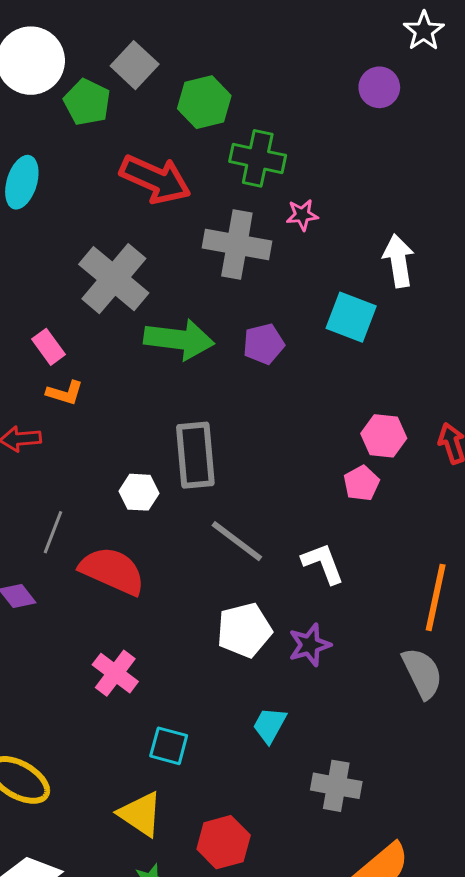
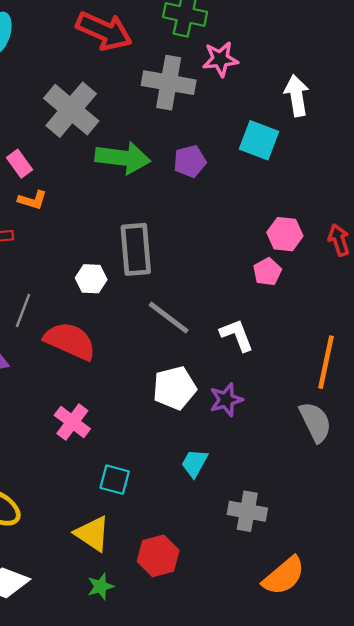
pink star: (302, 215) -> (220, 59), size x1.4

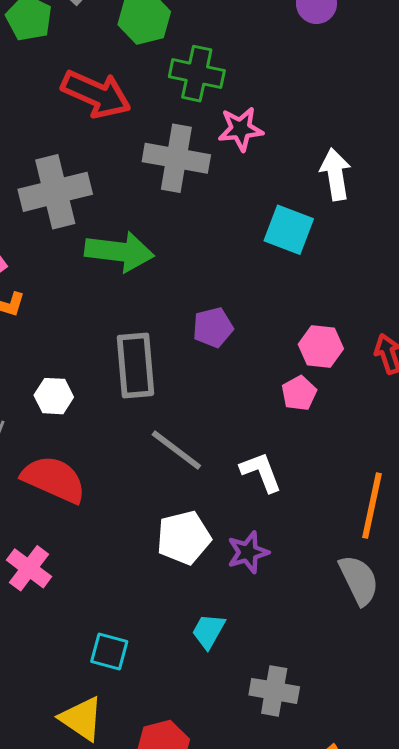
gray cross: (71, 110) -> (55, 192), turned 36
purple pentagon: (190, 161) -> (213, 328), moved
white hexagon: (91, 279) -> (54, 396), moved
pink cross: (72, 422) -> (29, 568), moved

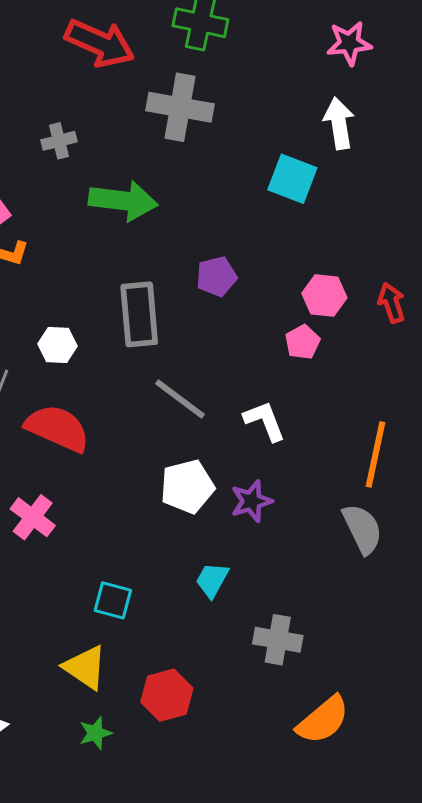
pink star: (241, 129) -> (349, 43), moved
gray cross: (55, 192) -> (59, 141), size x0.5

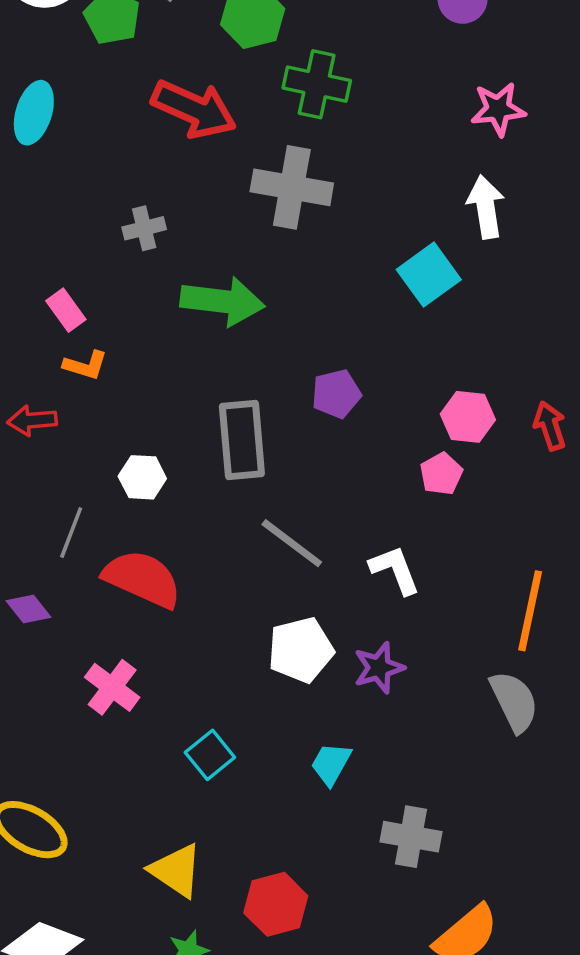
cyan square: (292, 179) -> (429, 275), turned 33
cyan square: (113, 600) -> (210, 755), moved, turned 36

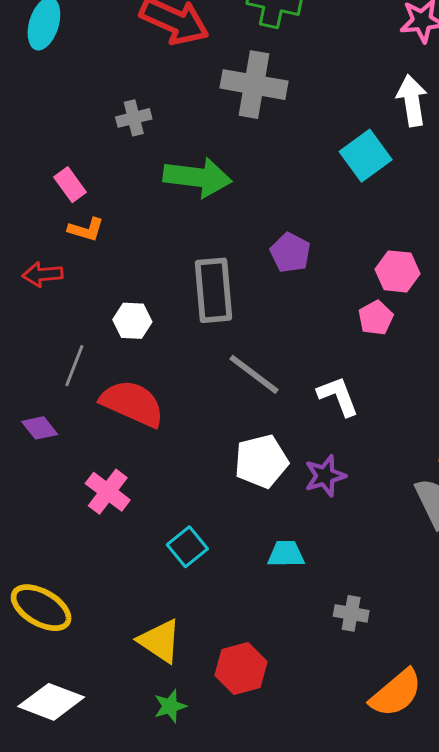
purple pentagon: (336, 394) -> (290, 253), turned -30
cyan trapezoid: (331, 764) -> (286, 554), turned 60
gray cross: (411, 837) -> (351, 613), size x0.7

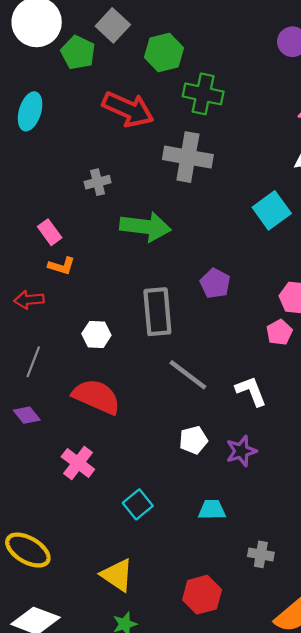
gray line: (74, 366) -> (33, 362), moved
white pentagon: (261, 461) -> (193, 440), size x0.7
red hexagon: (241, 668) -> (202, 595), moved

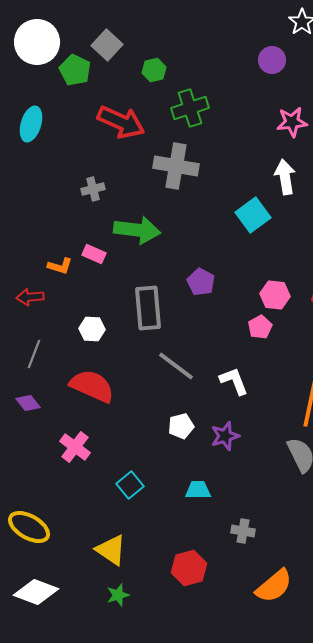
green hexagon: (164, 53) -> (154, 70), size x0.7
green cross: (203, 94) -> (190, 108), turned -30
pink rectangle: (50, 232) -> (94, 254), moved, turned -30

